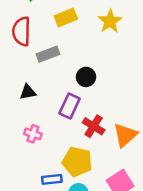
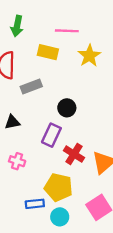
yellow rectangle: (66, 17) -> (48, 52), turned 36

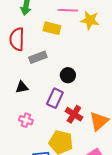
yellow star: (89, 56) -> (90, 20), moved, turned -30

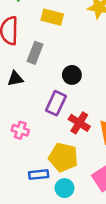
gray rectangle: (38, 57) -> (35, 53), turned -48
black triangle: (22, 87) -> (15, 79), moved

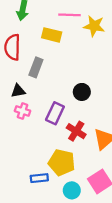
black circle: (72, 75) -> (82, 92), moved
pink cross: (20, 130) -> (23, 111), moved
cyan circle: (65, 188) -> (72, 190), moved

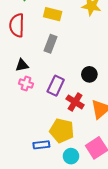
gray rectangle: (36, 67) -> (51, 44), moved
black circle: (82, 92) -> (89, 74), moved

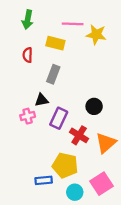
red semicircle: (17, 25) -> (28, 55), moved, size x0.6
black triangle: (22, 65) -> (42, 100), moved
pink cross: (26, 84) -> (28, 116), turned -32

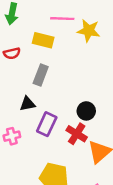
red semicircle: (28, 55) -> (12, 53), turned -104
pink cross: (28, 116) -> (12, 136), moved
red cross: (79, 135) -> (77, 134), moved

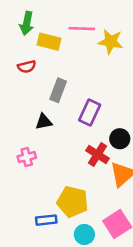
yellow rectangle: (43, 40) -> (49, 42), moved
black circle: (86, 111) -> (120, 139), moved
purple rectangle: (47, 124) -> (90, 113), moved

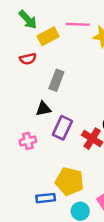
green arrow: (27, 23) -> (28, 20), turned -54
yellow rectangle: (49, 42) -> (48, 36), turned -42
purple rectangle: (90, 113) -> (62, 128), moved

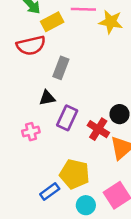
red semicircle: (28, 59) -> (31, 45), size x1.6
blue rectangle: (46, 198) -> (50, 191), turned -30

